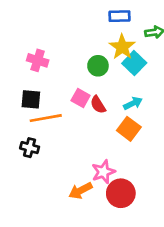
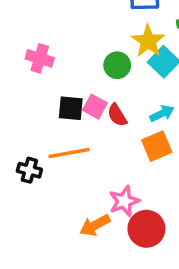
black square: (31, 99) -> (71, 108), moved
orange line: (46, 118) -> (69, 153), moved
orange square: (129, 129) -> (157, 146), turned 30

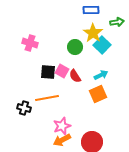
pink star: (124, 201) -> (62, 126), moved

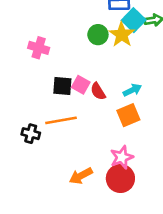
cyan square: (102, 45) -> (134, 20), moved
green circle: (75, 47) -> (98, 35), moved
pink star: (62, 126) -> (122, 157), moved

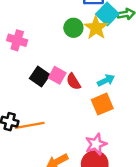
black square: (62, 86) -> (40, 77), turned 30
orange line: (61, 120) -> (30, 125), moved

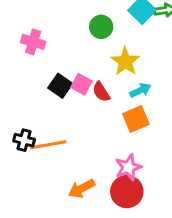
yellow star: (96, 28) -> (125, 62), moved

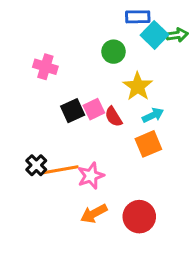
pink square: (81, 84) -> (94, 109), turned 35
black square: (60, 86) -> (73, 111), turned 30
black cross: (24, 140) -> (36, 165), turned 30
pink star: (128, 167) -> (91, 176), moved

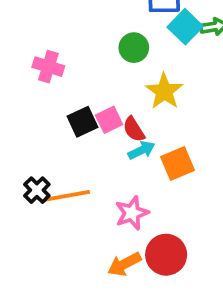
cyan arrow: (153, 115) -> (141, 150), moved
pink star: (91, 176) -> (132, 213), moved
orange arrow: (94, 214) -> (124, 264), moved

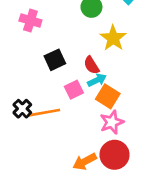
pink square: (109, 120) -> (74, 90), moved
orange square: (178, 164) -> (108, 96), moved, turned -35
pink star: (132, 213) -> (112, 122), moved

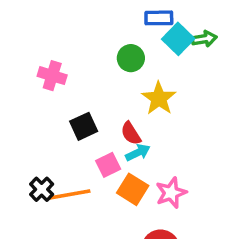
orange square: (108, 96) -> (133, 189), moved
pink star: (112, 122) -> (171, 193), moved

